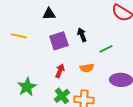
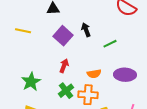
purple square: (59, 41) -> (63, 36), turned -30
orange semicircle: (87, 68) -> (94, 74), moved

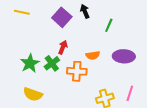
green line: (110, 44) -> (109, 25), turned -40
green cross: (66, 91) -> (52, 63), moved
orange cross: (88, 95) -> (77, 71), moved

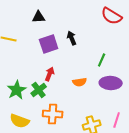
purple square: (62, 17) -> (49, 44), turned 30
green line: (109, 25) -> (102, 60), moved
orange cross: (77, 71) -> (53, 114), moved

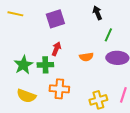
black arrow: (72, 38) -> (97, 13), moved
green cross: (39, 90) -> (45, 65), turned 35

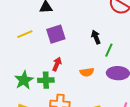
black arrow: (97, 13) -> (96, 37), moved
yellow line: (15, 14) -> (25, 34), moved, turned -35

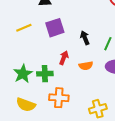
black arrow: (96, 37) -> (85, 38), moved
red arrow: (57, 64) -> (64, 58), moved

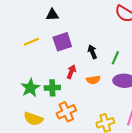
orange cross: (59, 98) -> (66, 112), turned -30

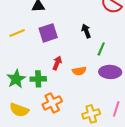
black arrow: (92, 52) -> (86, 31), moved

